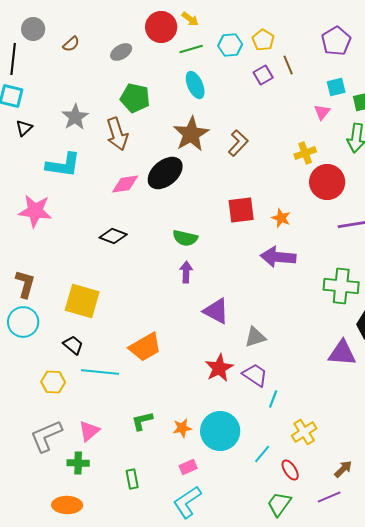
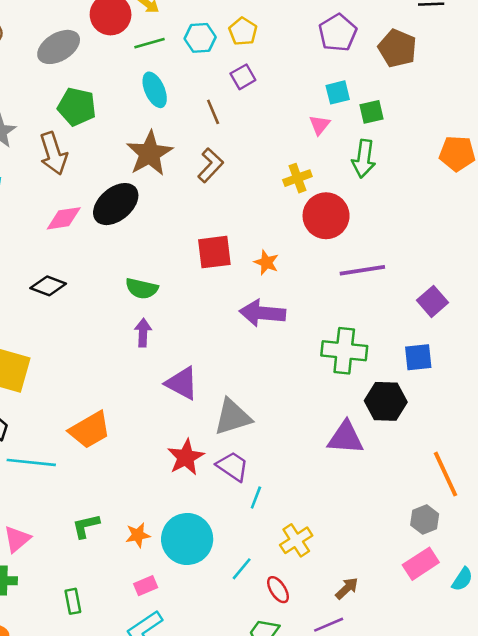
gray ellipse: (121, 52) -> (59, 47), size x1.5
brown line: (288, 65) -> (213, 112), moved
gray triangle: (255, 337) -> (233, 417), size x1.4

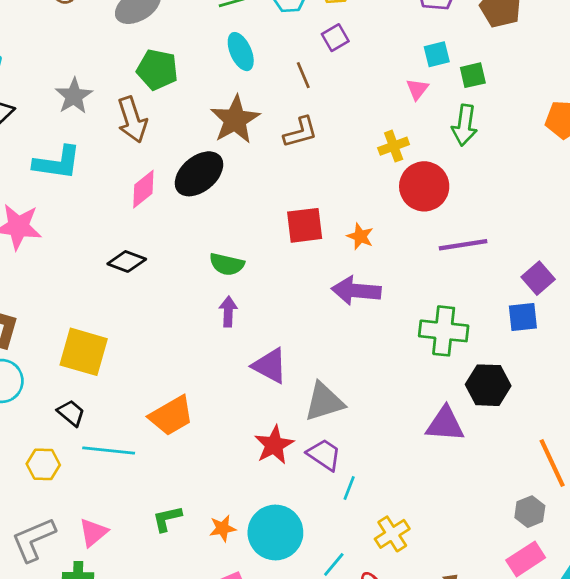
brown L-shape: (210, 165) -> (300, 132), turned 32
pink diamond: (64, 218) -> (143, 189), turned -30
blue square: (418, 357) -> (523, 317), moved

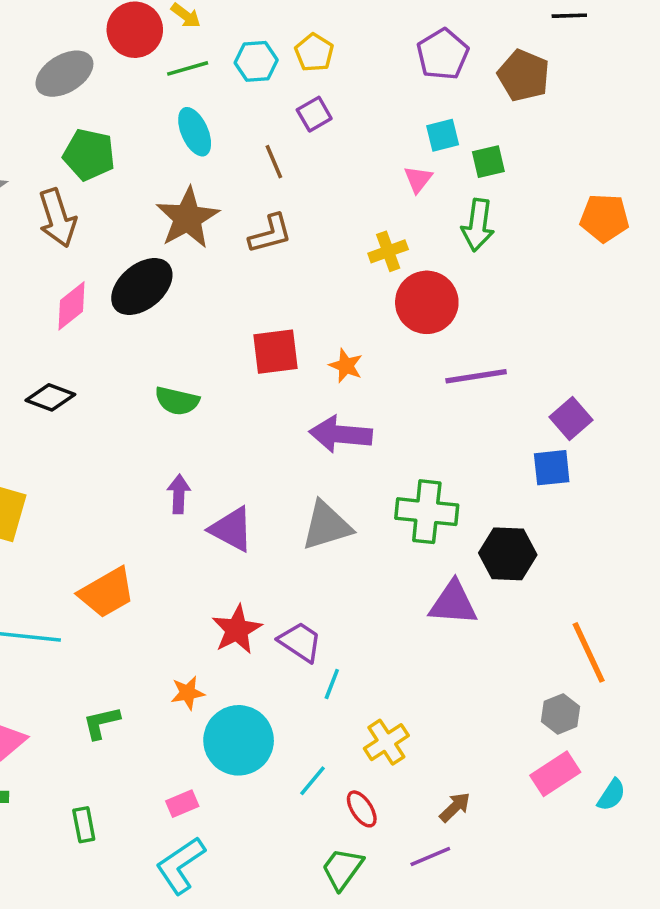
purple arrow: (228, 311) -> (179, 494), moved
green cross: (444, 331) -> (427, 512), moved
gray triangle: (324, 402) -> (327, 526), moved
orange star: (223, 528) -> (188, 693), moved

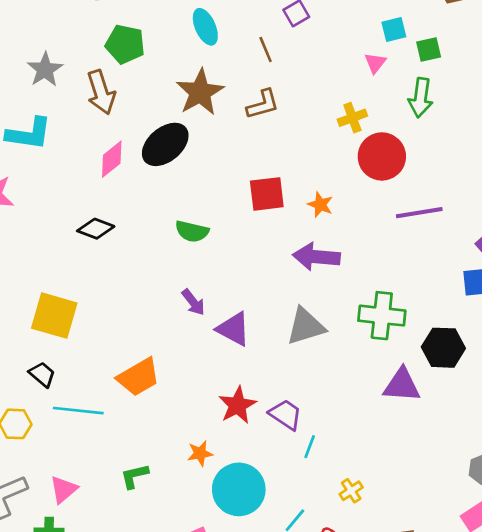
purple arrow: (179, 494) -> (193, 302), turned 140
yellow cross: (386, 742) -> (351, 491), size x0.7

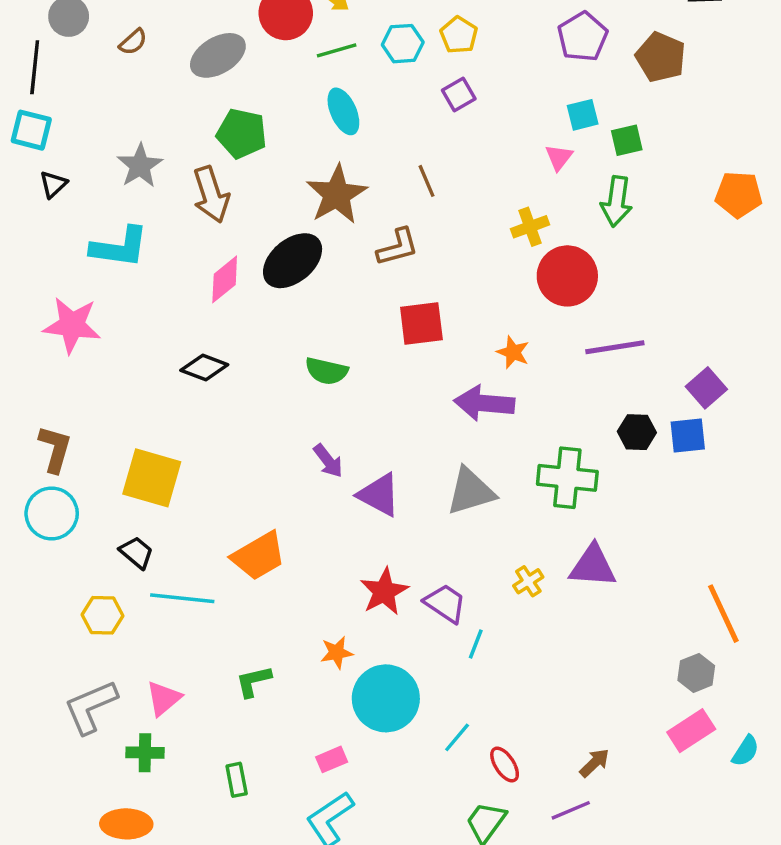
brown line: (266, 50) -> (427, 181), moved
brown L-shape: (263, 104) -> (398, 247), moved
orange star: (320, 205) -> (513, 352), moved
black hexagon: (443, 348) -> (637, 432), moved, size x0.7
yellow cross: (351, 491) -> (528, 581), moved

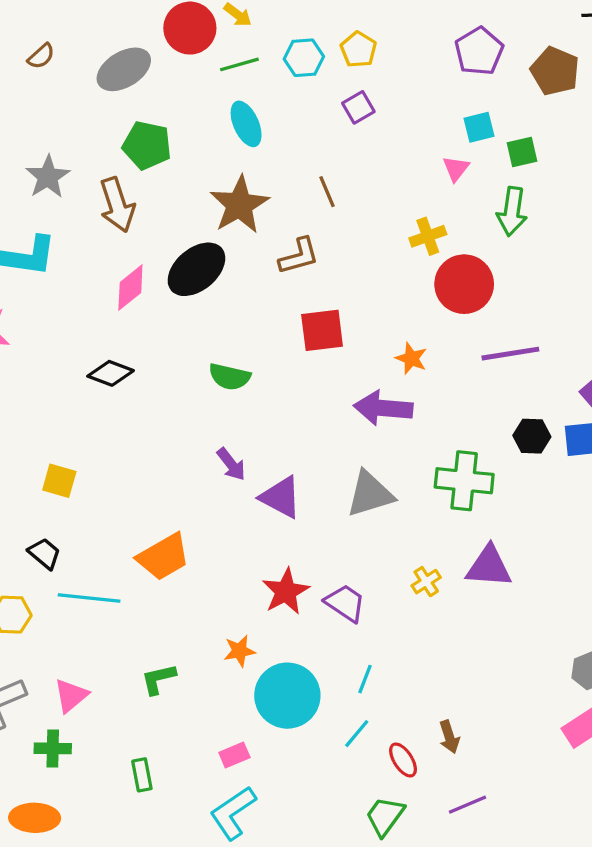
yellow square: (152, 478) -> (59, 481), size x0.6
cyan line: (476, 644) -> (365, 679), moved
brown arrow: (594, 763) -> (449, 737), moved, turned 116

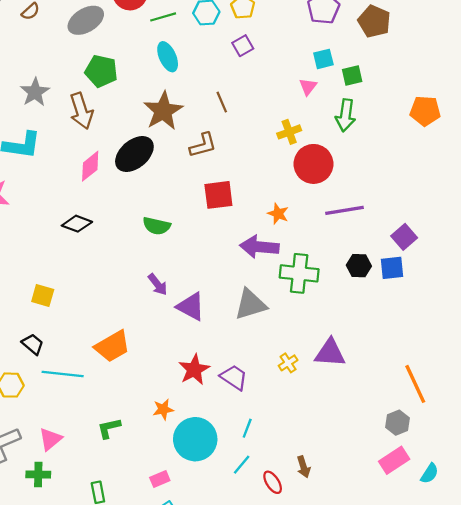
green cross: (464, 481) -> (299, 273), moved

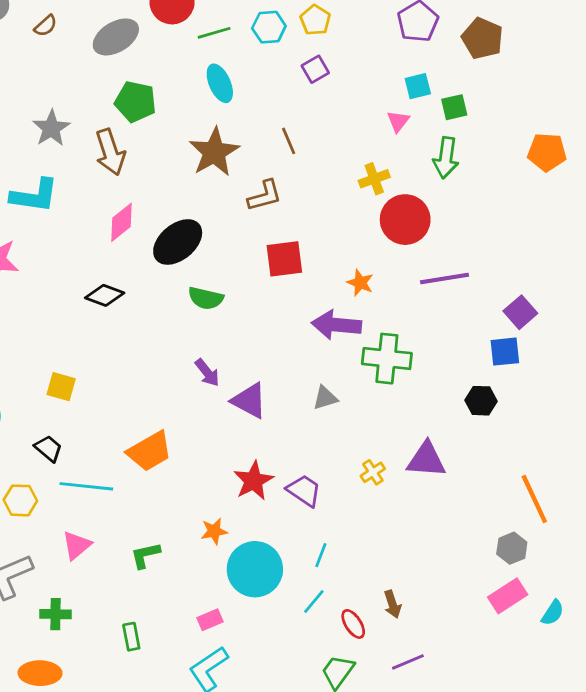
black ellipse: (134, 154) -> (178, 242), moved
black hexagon: (359, 266) -> (481, 401), moved
gray triangle: (250, 304) -> (325, 398), size x0.6
pink triangle: (50, 439) -> (77, 545), moved

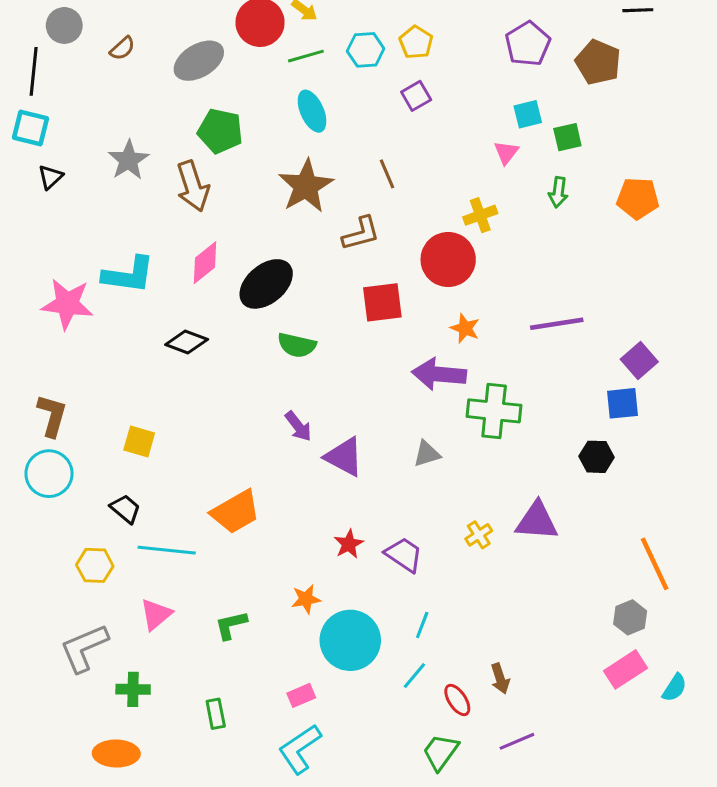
orange pentagon: (547, 152) -> (638, 198), moved
green arrow: (446, 158) -> (558, 192), size x0.7
cyan L-shape: (34, 196) -> (128, 275), moved
red circle: (405, 220) -> (448, 260), moved
red star: (253, 481) -> (349, 544), size x0.7

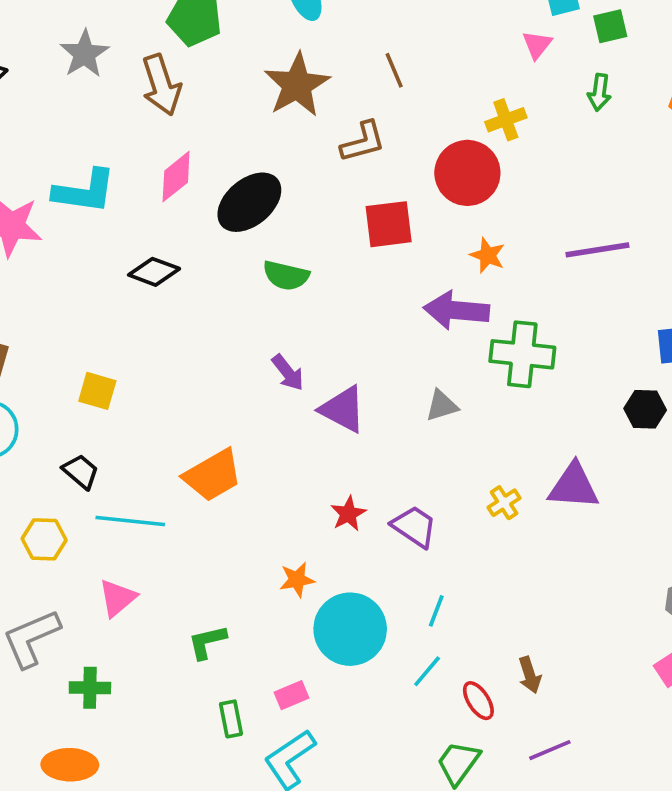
green L-shape: (231, 625) -> (207, 642), moved
green rectangle: (216, 714) -> (231, 719), moved

